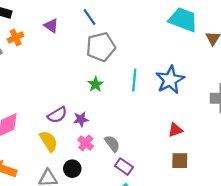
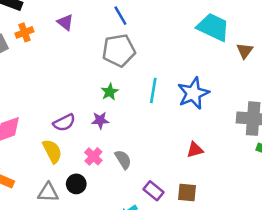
blue line: (89, 17) -> (120, 16), moved
purple star: (81, 119) -> (100, 120), moved
brown square: (180, 161) -> (187, 192), moved
purple rectangle: (124, 167) -> (154, 191), moved

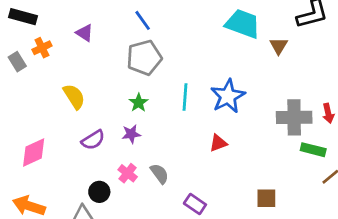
red triangle: (195, 150) -> (218, 143), moved
yellow semicircle: (52, 151) -> (74, 96), moved
black circle: (76, 184) -> (99, 192), moved
brown square: (187, 192) -> (266, 198), moved

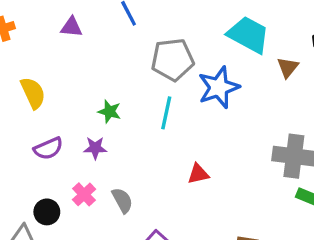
purple triangle: (84, 33) -> (71, 27), moved, turned -36
gray pentagon: (144, 58) -> (173, 60), moved
blue star: (228, 96) -> (219, 87), moved
green star: (139, 103) -> (109, 112), turned -30

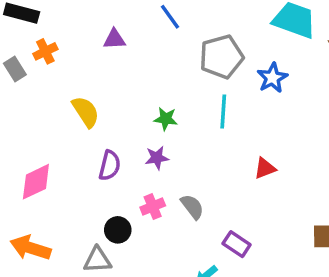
blue star: (219, 87) -> (272, 78), size x0.7
purple semicircle: (48, 148) -> (110, 165), turned -44
pink cross: (84, 194) -> (153, 207), turned 30

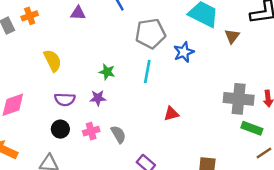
purple semicircle: (110, 165) -> (65, 99), turned 72
black circle: (118, 230) -> (60, 129), moved

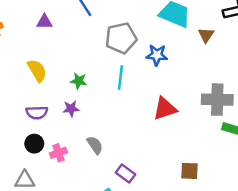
blue star: (184, 52) -> (157, 55), turned 30
yellow semicircle: (53, 61) -> (37, 71), moved
red triangle: (171, 114) -> (165, 109), moved, size x1.5
pink cross: (91, 131) -> (58, 153), moved

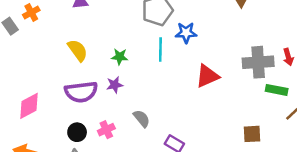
blue star: (157, 55) -> (186, 33), moved
purple semicircle: (37, 113) -> (81, 92), size x1.5
black circle: (34, 144) -> (77, 132), moved
brown square: (190, 171) -> (252, 134), moved

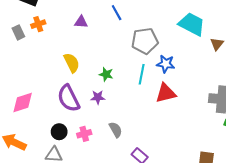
red triangle: (207, 76) -> (166, 93), moved
purple semicircle: (81, 92) -> (69, 98), turned 60

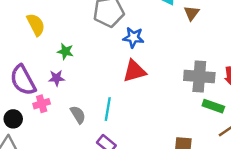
yellow semicircle: (72, 63) -> (36, 25), moved
cyan line: (142, 74) -> (108, 109), moved
pink cross: (84, 134) -> (42, 104), moved

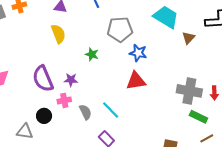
green star: (65, 51) -> (92, 54), moved
pink cross: (42, 104) -> (64, 100), moved
cyan line: (108, 109) -> (111, 110), turned -60
black circle: (13, 119) -> (44, 116), moved

